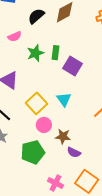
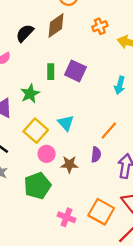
green star: (35, 53) -> (30, 94), moved
purple square: (72, 66) -> (75, 71), moved
purple semicircle: (74, 152) -> (96, 155), moved, turned -104

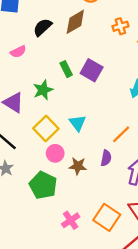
green rectangle: (51, 72) -> (66, 69), turned -32
green pentagon: (37, 186) -> (43, 185), turned -30
pink cross: (67, 217) -> (71, 220), turned 30

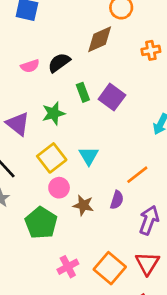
black semicircle: (43, 27) -> (59, 63), moved

